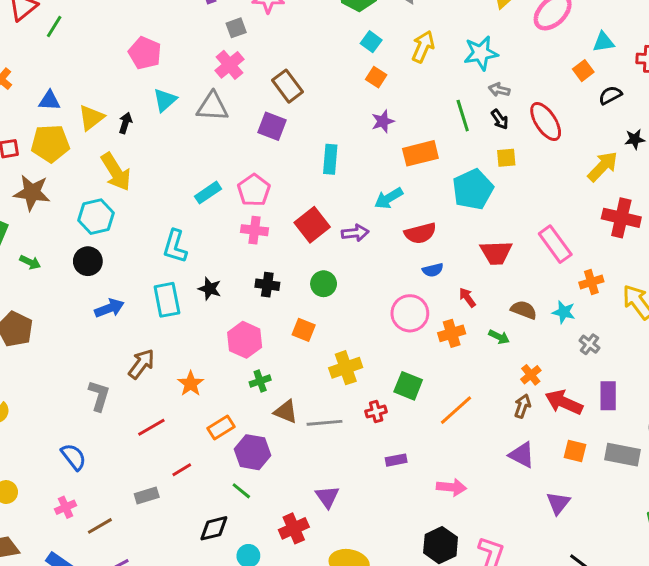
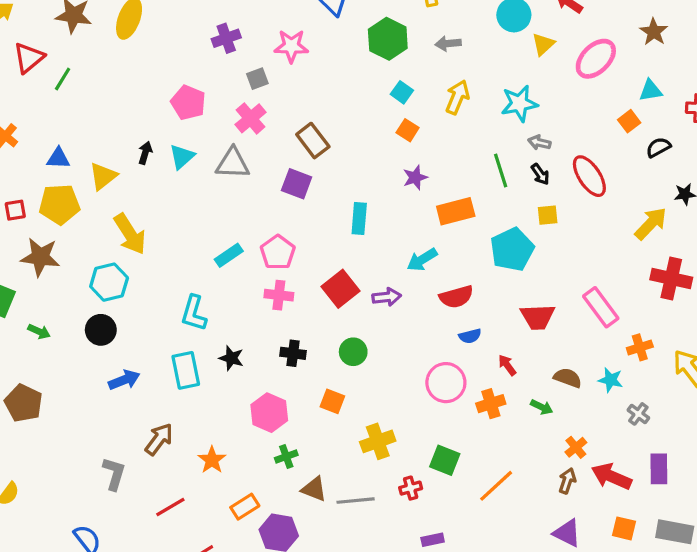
pink pentagon: (145, 53) -> (188, 103), moved
black arrow: (125, 123) -> (145, 153), moved

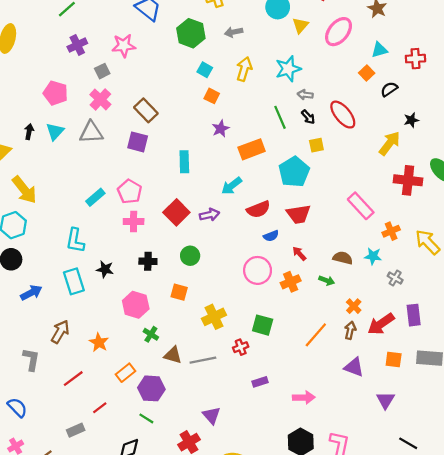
red trapezoid: (538, 317) -> (299, 214), moved
green cross: (286, 456) -> (151, 334), turned -32
red arrow: (612, 476) -> (381, 324), turned -52
orange line: (496, 486) -> (316, 335), moved

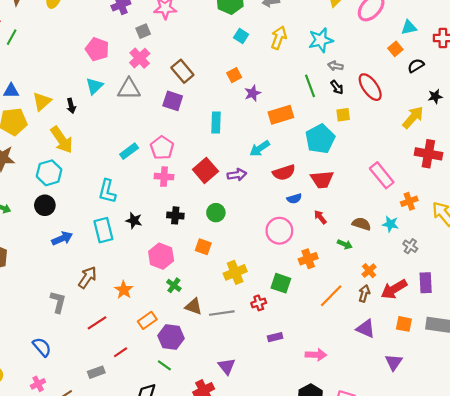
orange square: (212, 96) -> (234, 75), moved, turned 32
black arrow: (29, 132) -> (71, 106), moved, turned 152
orange cross: (291, 282) -> (308, 259), moved

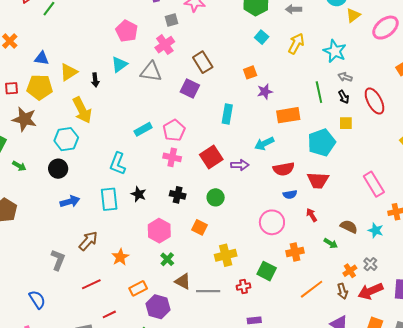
cyan star: (321, 40) -> (335, 51), turned 30
gray cross: (410, 246) -> (370, 264), moved
brown arrow: (364, 293) -> (342, 291), turned 140

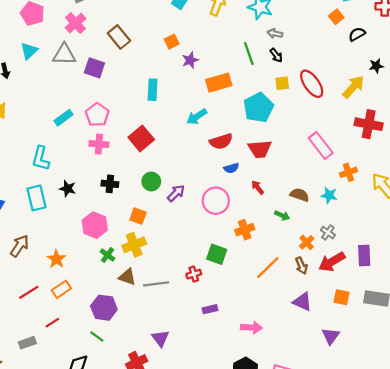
purple square: (190, 88) -> (94, 68), moved
red ellipse: (374, 101) -> (312, 84), moved
purple arrow: (240, 165) -> (176, 193), moved, turned -36
yellow cross: (226, 255) -> (134, 245), moved
orange rectangle: (138, 288) -> (61, 289), moved

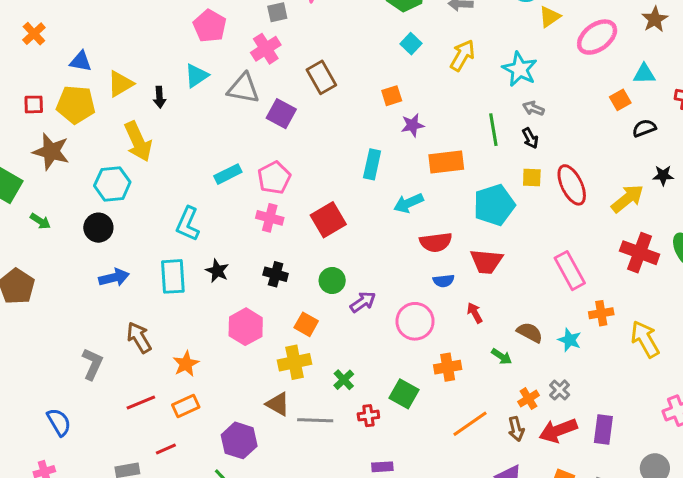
cyan rectangle: (153, 90) -> (372, 164), moved
brown arrow: (20, 246) -> (139, 338), turned -75
green cross: (107, 255) -> (344, 380), moved

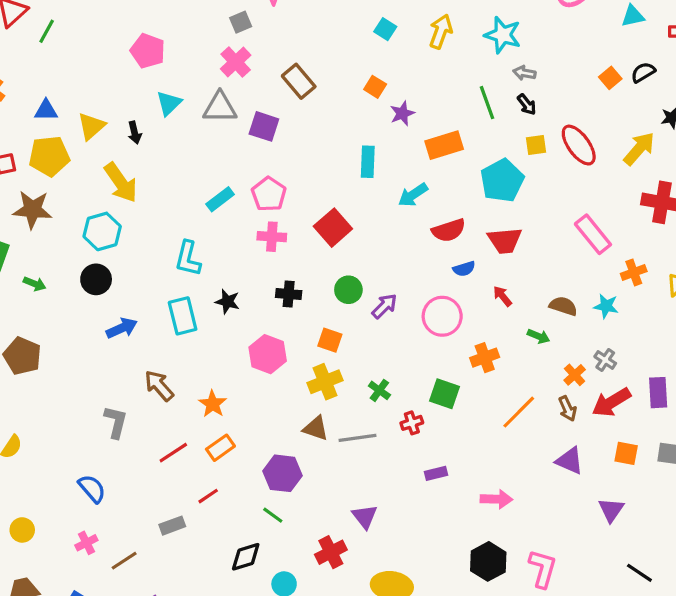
pink pentagon: (210, 26) -> (148, 51), moved
orange square: (392, 96) -> (375, 87), turned -30
orange square: (620, 100) -> (610, 78), moved

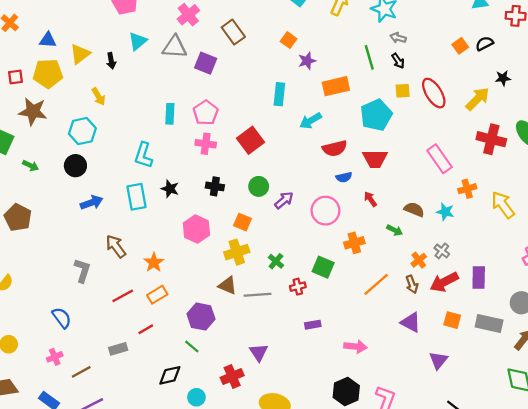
yellow arrow: (121, 183) -> (99, 97), size x0.6
cyan rectangle: (220, 199) -> (170, 114), turned -54

